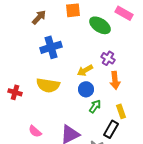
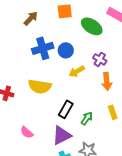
blue circle: (86, 89) -> (66, 50), moved
green arrow: (95, 106) -> (87, 118), moved
black rectangle: (111, 129) -> (66, 109), moved

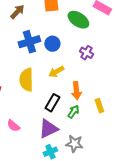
yellow arrow: (77, 71) -> (56, 72), moved
orange arrow: (107, 81) -> (76, 91), moved
yellow semicircle: (40, 86) -> (26, 80), turned 80

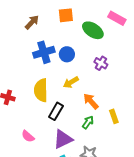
orange arrow: (76, 91) -> (91, 101), turned 144
black rectangle: (52, 103) -> (56, 111), moved

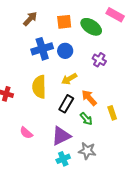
orange square: (66, 15) -> (64, 22), moved
black rectangle: (56, 111) -> (66, 104), moved
green arrow: (88, 122) -> (86, 119), turned 104

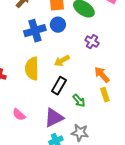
blue circle: (65, 51) -> (58, 25), moved
orange arrow: (89, 98) -> (102, 75), moved

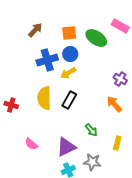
purple cross: (92, 42) -> (120, 79), moved
yellow arrow: (62, 61) -> (68, 73), moved
black rectangle: (59, 86) -> (69, 100), moved
yellow rectangle: (105, 95) -> (117, 143), moved, turned 32

